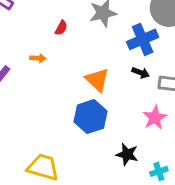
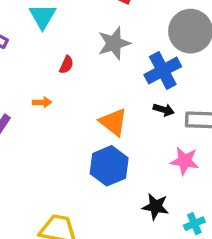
pink star: (155, 118) -> (185, 161), turned -30

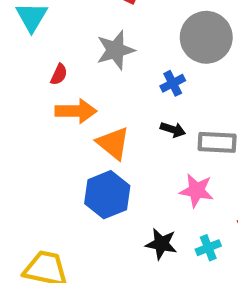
blue cross: (163, 71) -> (173, 83), size x0.6
orange arrow: (42, 102) -> (76, 111), moved, size x1.8
cyan cross: (194, 224) -> (208, 248), moved

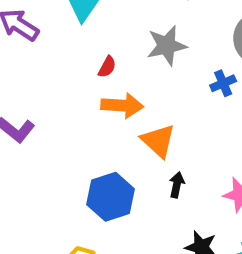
black arrow: (173, 130) -> (177, 185), moved, turned -100
blue hexagon: (107, 195) -> (111, 197), moved

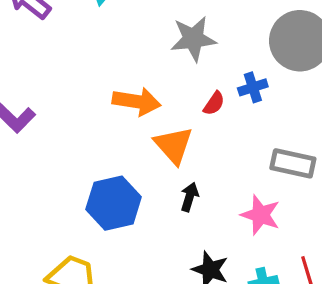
red semicircle: (107, 67) -> (214, 103), moved

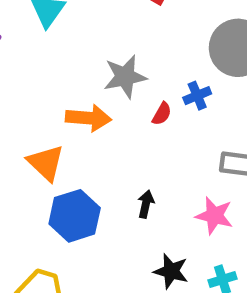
gray star: (193, 39) -> (125, 77), moved
orange triangle: (174, 145) -> (46, 163), moved

